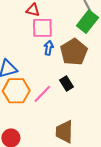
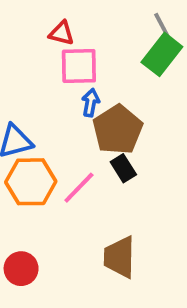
brown pentagon: (74, 52) -> (118, 130), moved

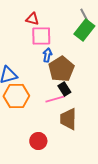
pink line: (79, 188) -> (55, 99), moved, turned 30
brown trapezoid: (119, 257) -> (68, 119), moved
red circle: (21, 269) -> (38, 141), moved

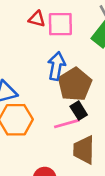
pink square: (41, 36) -> (60, 24), moved
blue arrow: (47, 55) -> (56, 66), size x1.5

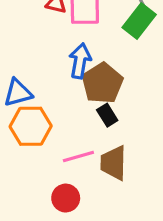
pink line: (67, 124) -> (78, 157), moved

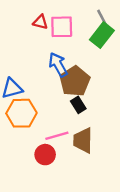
blue arrow: (80, 61) -> (58, 65), turned -40
red circle: (66, 198) -> (45, 155), moved

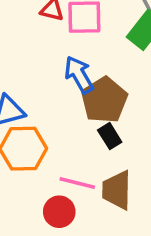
pink line: (57, 136) -> (77, 183), turned 30

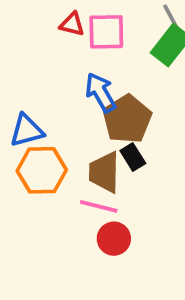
brown trapezoid: (117, 190) -> (104, 172), moved
red circle: (59, 212) -> (114, 239), moved

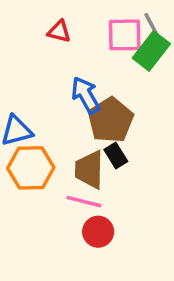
pink square: (106, 32) -> (125, 35), moved

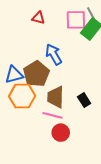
brown pentagon: (111, 120) -> (36, 74), moved
black rectangle: (116, 155) -> (84, 100), moved

